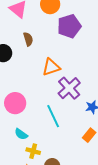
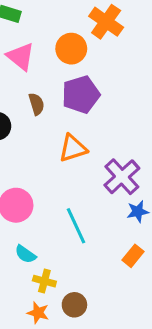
purple pentagon: (69, 26) -> (81, 94), moved
purple cross: (69, 88) -> (122, 177), moved

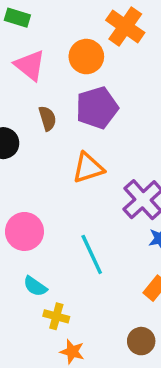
brown circle: (74, 305) -> (141, 341), moved
orange star: (38, 313) -> (72, 352), moved

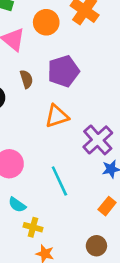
orange circle: (86, 57) -> (46, 22), moved

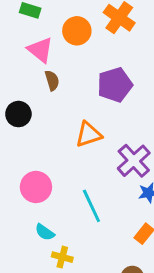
purple pentagon: (63, 71) -> (115, 85), moved
brown semicircle: (26, 79) -> (52, 80), moved

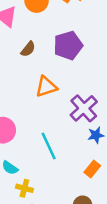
brown semicircle: (52, 80) -> (28, 49), moved, turned 56

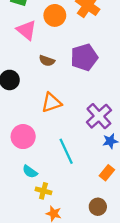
brown semicircle: (28, 49) -> (47, 61), turned 70
orange triangle: (46, 87) -> (51, 103), moved

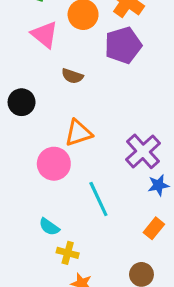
purple pentagon: (84, 57) -> (123, 45), moved
pink circle: (23, 137) -> (54, 164), moved

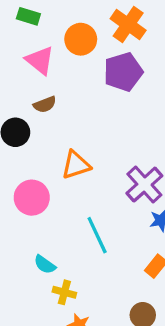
brown semicircle: (72, 76) -> (45, 105), moved, turned -40
pink circle: (54, 164) -> (32, 198), moved

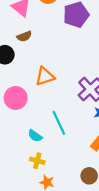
cyan semicircle: (45, 265) -> (35, 136), moved

